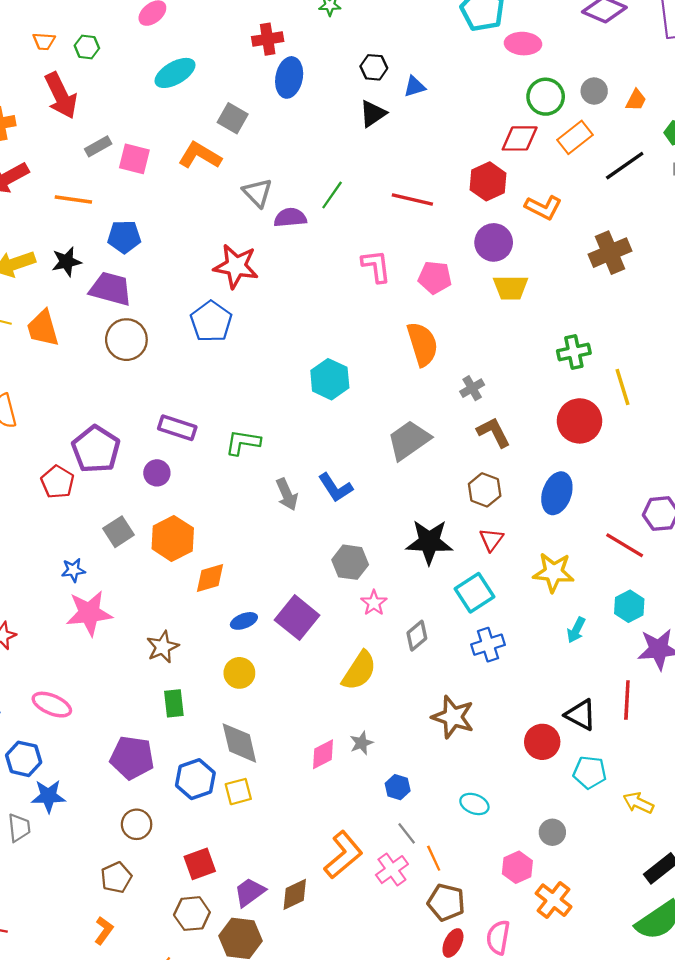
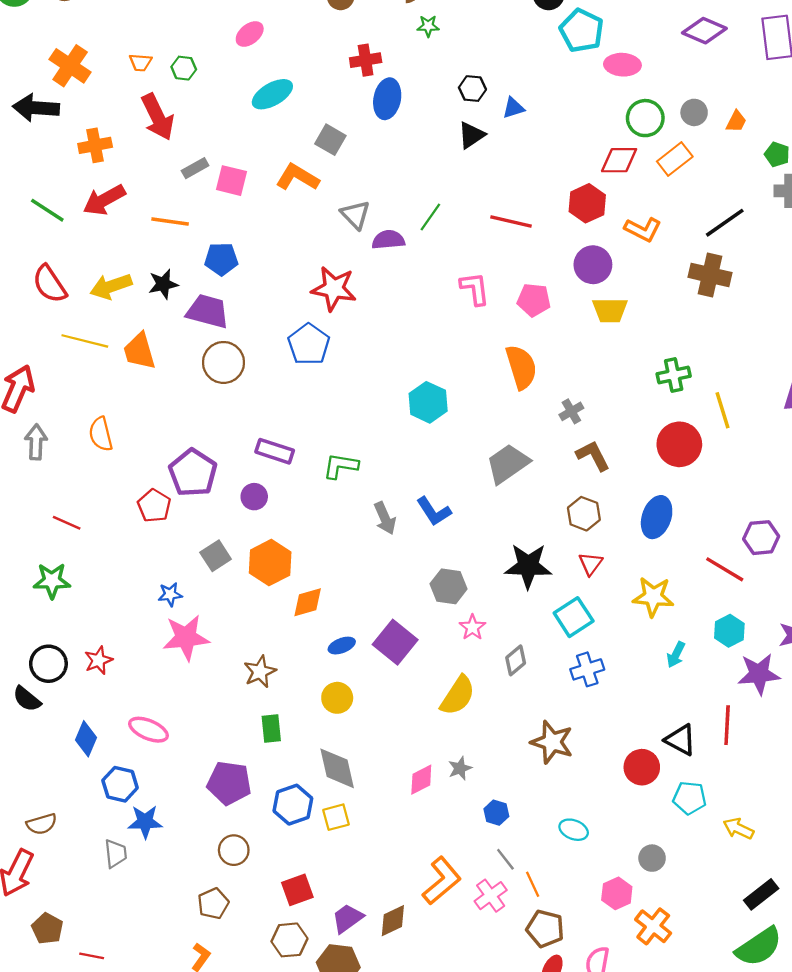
black line: (625, 166) -> (725, 223), moved
brown cross: (610, 253) -> (710, 275), turned 36

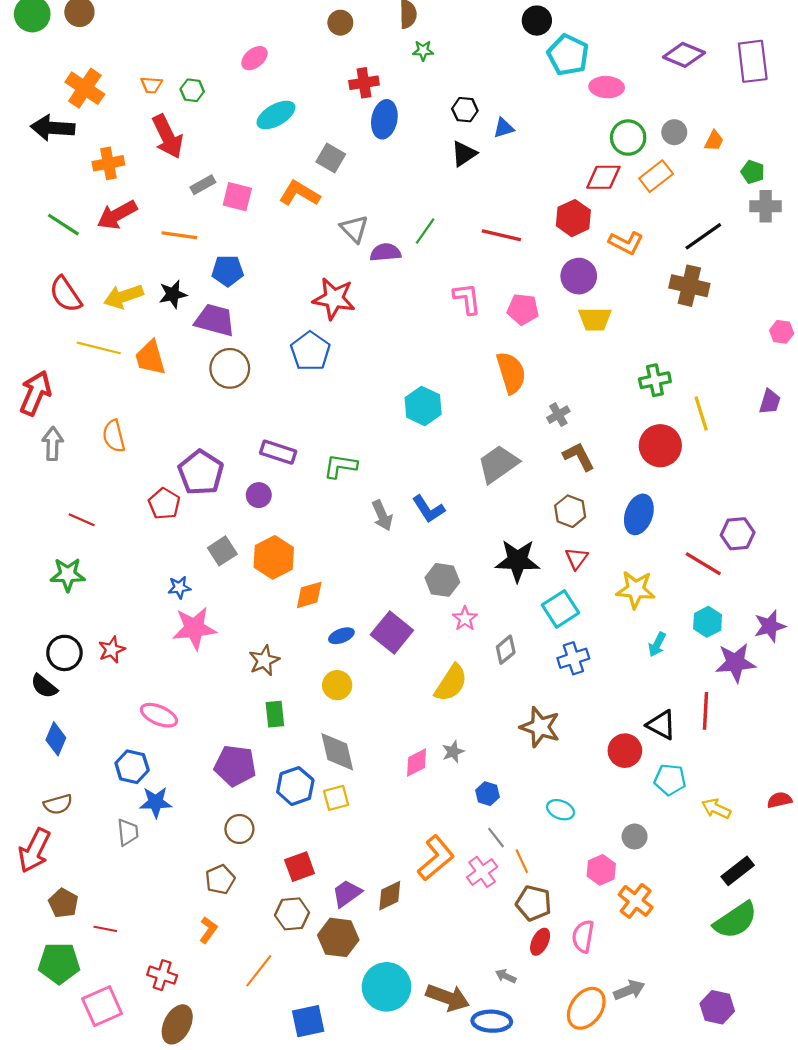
blue diamond: (86, 739) -> (56, 739), moved

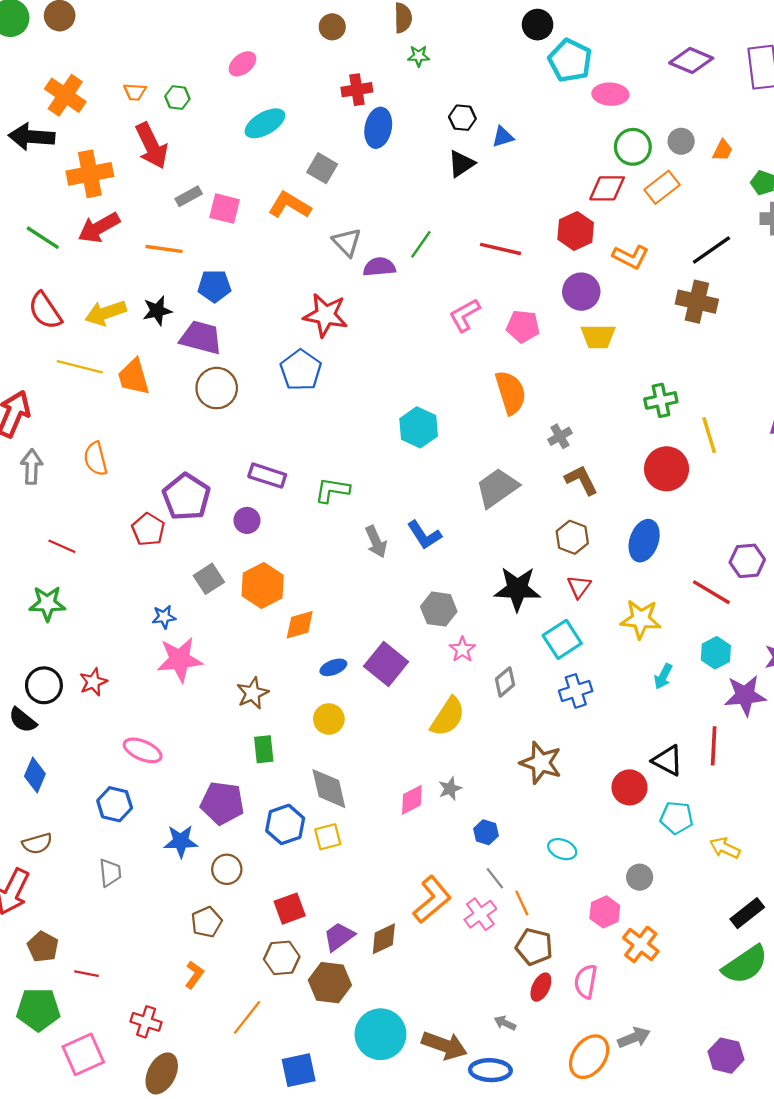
orange cross: (108, 163) -> (90, 174), size x1.4
pink L-shape: (467, 299) -> (465, 315), turned -112
blue star: (156, 802) -> (181, 841), moved

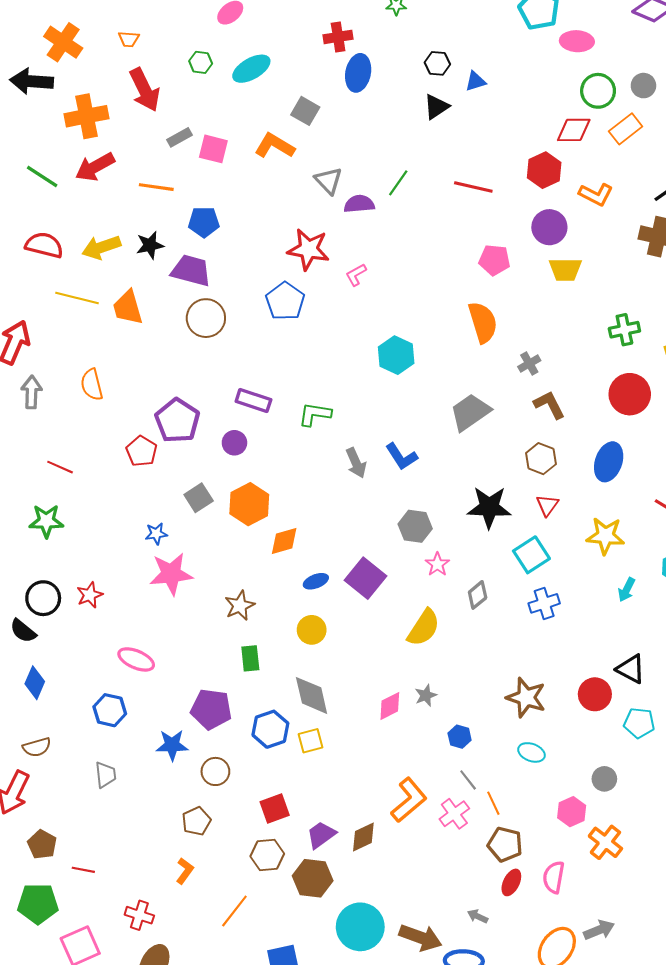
green hexagon: (177, 98) -> (201, 62), moved
red semicircle: (45, 311) -> (44, 245), turned 138
pink L-shape: (465, 315) -> (356, 275), moved, size x0.7
brown star: (541, 763) -> (526, 698), moved

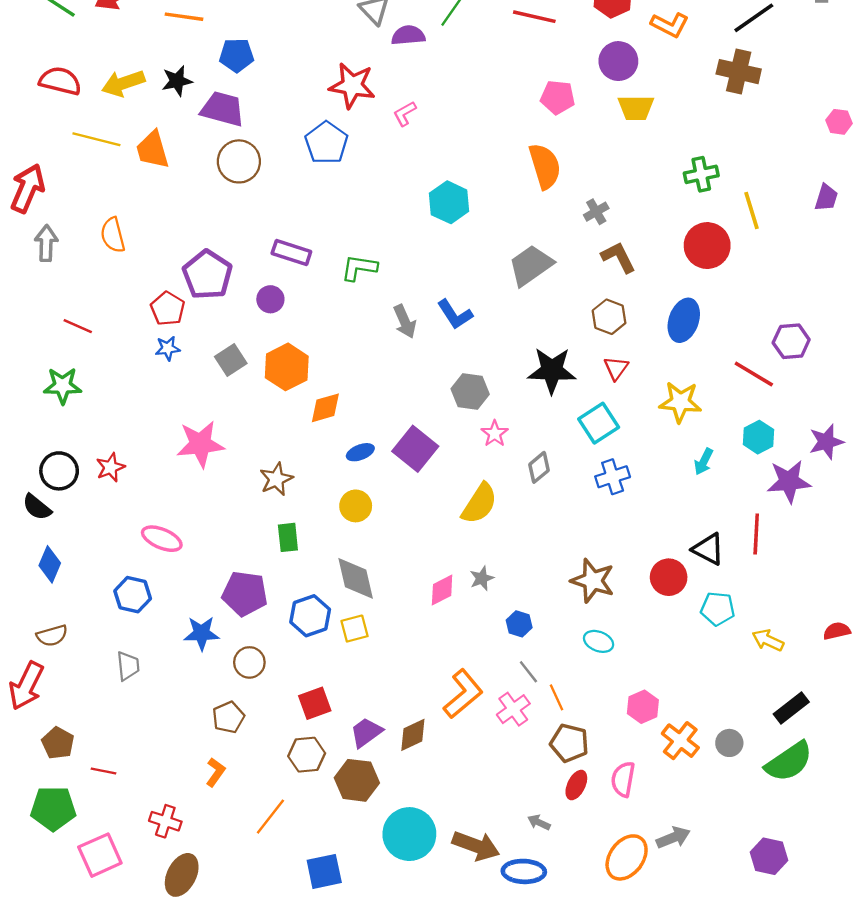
blue star: (156, 534) -> (168, 348), moved
gray circle: (604, 779) -> (729, 743), moved

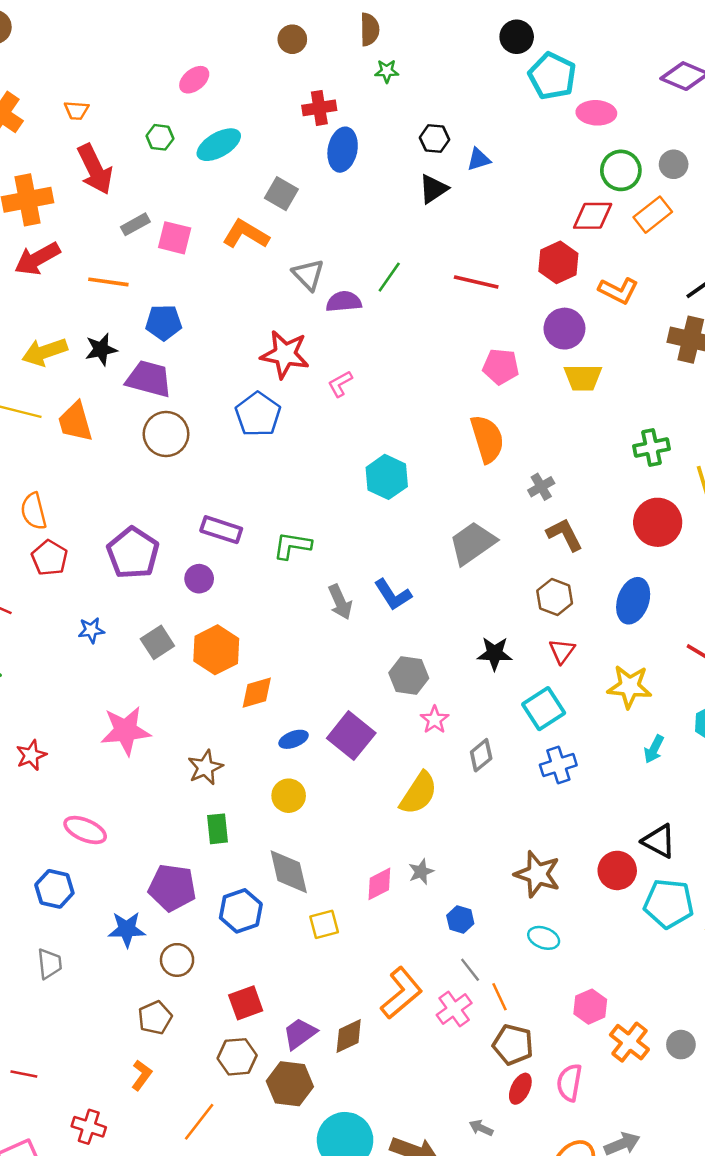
red pentagon: (168, 309) -> (50, 558), moved
black star: (552, 370) -> (495, 653), size x0.7
cyan pentagon: (718, 609) -> (669, 904), size x1.4
yellow square: (354, 629) -> (324, 924), moved

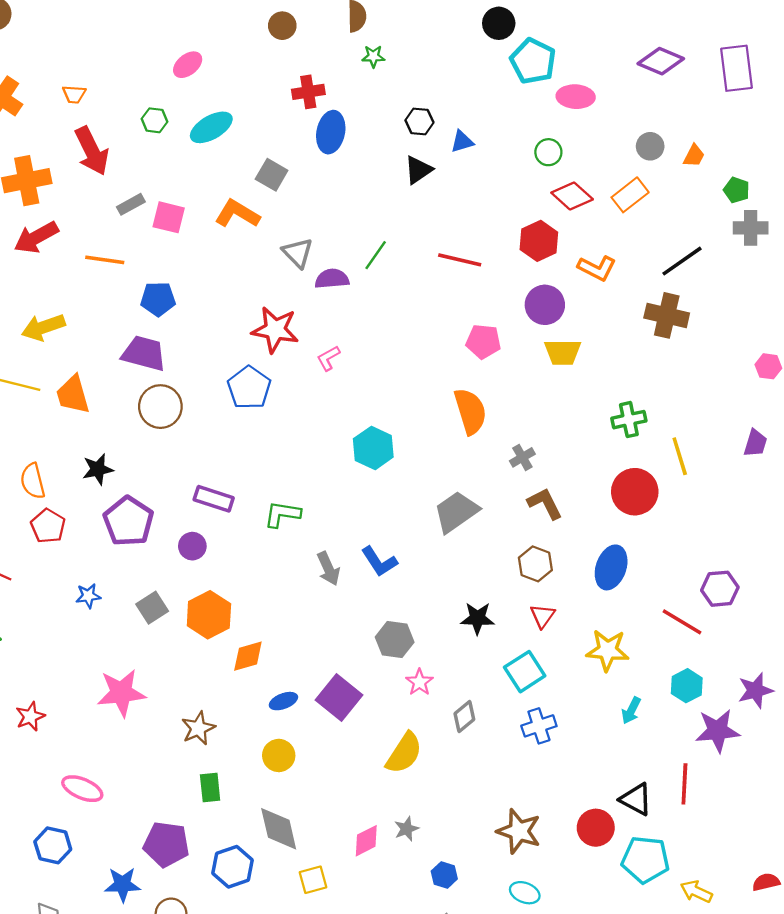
green circle: (621, 170) -> (548, 152), moved, size x0.7
red diamond: (593, 216) -> (572, 196), turned 42
black star: (101, 349) -> (98, 469), moved

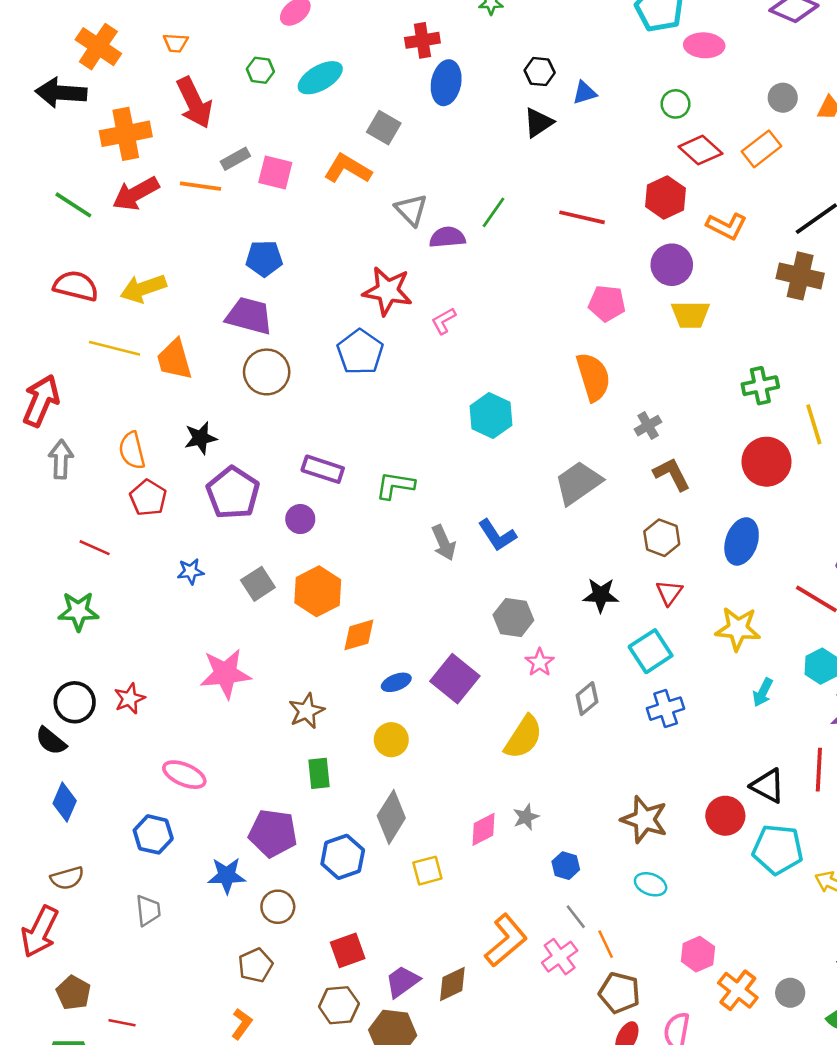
orange line: (105, 260) -> (201, 186), moved
gray diamond: (279, 829) -> (391, 817), turned 45

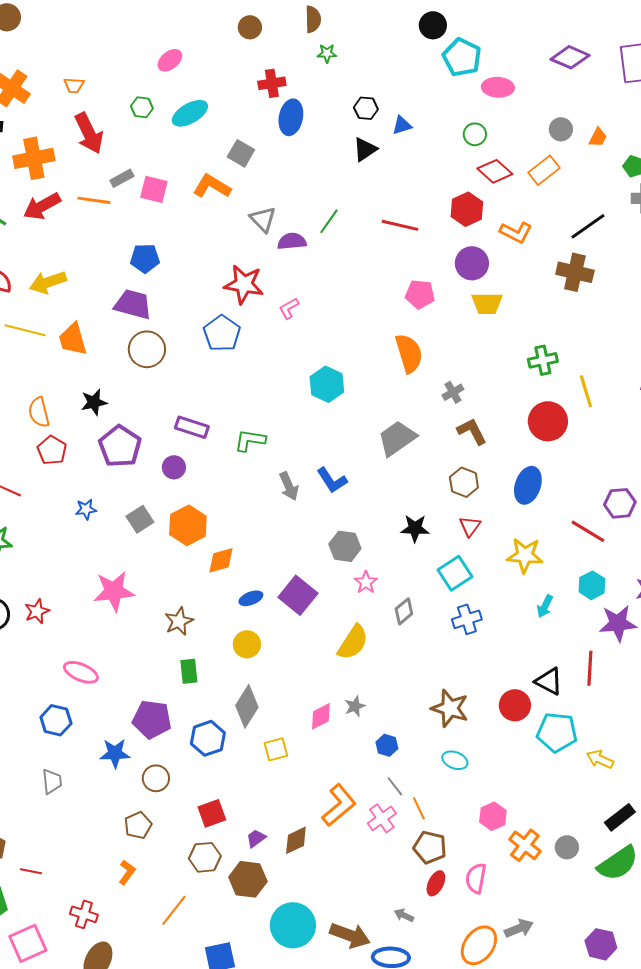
purple trapezoid: (402, 982) -> (256, 838), size x0.7

